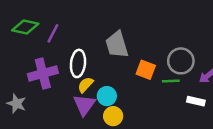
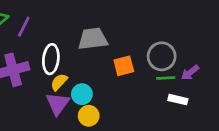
gray trapezoid: (117, 45) -> (93, 39), turned 100
orange square: (146, 70) -> (124, 66), turned -36
green line: (171, 81) -> (166, 78), moved

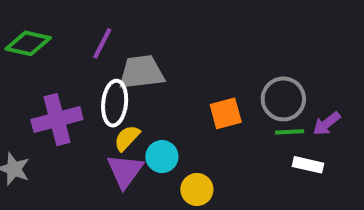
purple line: (24, 27) -> (102, 43), moved
gray trapezoid: (93, 39) -> (141, 72), moved
yellow circle: (89, 116) -> (197, 189), moved

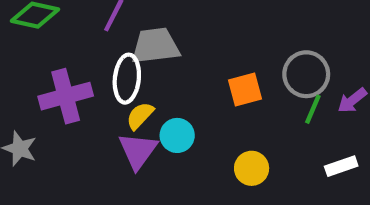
green line: (290, 132) -> (313, 109), turned -64
white rectangle: (308, 165) -> (341, 166), moved, turned -32
yellow circle: (197, 189) -> (252, 168), moved

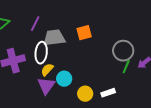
orange square: (245, 90) -> (84, 33), moved
white rectangle: (341, 166) -> (108, 93), moved
yellow circle: (252, 168) -> (85, 94), moved

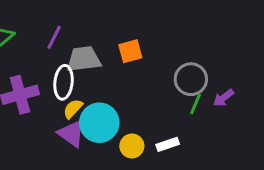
cyan circle: (64, 79) -> (99, 123), size x1.6
purple triangle: (46, 86) -> (71, 134), turned -30

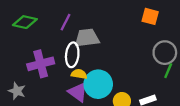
orange square: (130, 51) -> (150, 16), moved, turned 30
yellow semicircle: (73, 109) -> (79, 74), turned 56

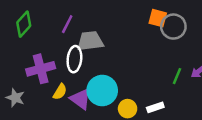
green diamond: (25, 22) -> (24, 24), turned -60
gray circle: (165, 53) -> (173, 27), moved
yellow semicircle: (79, 74) -> (60, 92), moved, turned 112

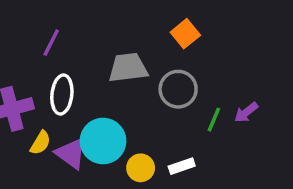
orange square: (158, 18) -> (185, 34), turned 36
gray circle: (173, 27) -> (178, 89), moved
gray trapezoid: (90, 41) -> (128, 68), moved

